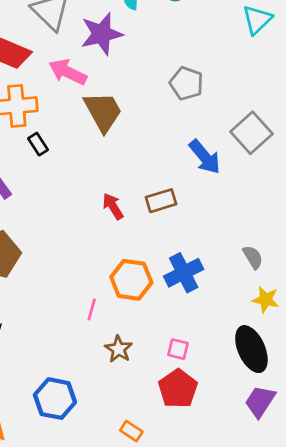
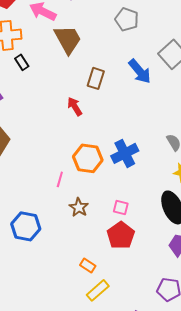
brown rectangle: (161, 201) -> (96, 78), moved, turned -55
blue hexagon: (55, 399) -> (26, 226), moved

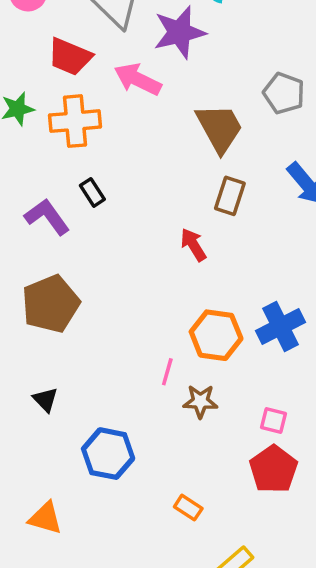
brown trapezoid: (68, 39) -> (220, 128), moved
black rectangle: (22, 62) -> (92, 192), moved
brown star: (79, 207) -> (200, 401), moved, turned -30
orange rectangle: (88, 265) -> (188, 508), moved

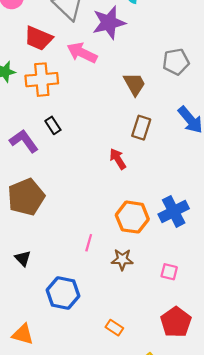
gray pentagon: (284, 93) -> (176, 62), turned -30
brown trapezoid: (220, 128) -> (135, 84), size x0.7
pink line: (167, 372) -> (89, 243), moved
red pentagon: (273, 469) -> (176, 322), moved

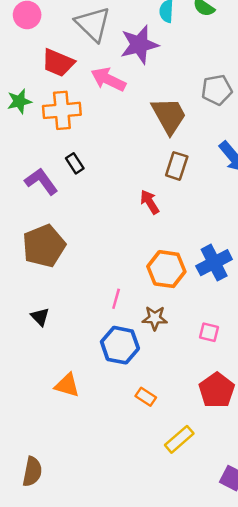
brown trapezoid: (135, 84) -> (169, 116), size x1.4
blue hexagon: (63, 293) -> (120, 345), moved
orange triangle: (23, 334) -> (67, 385), moved

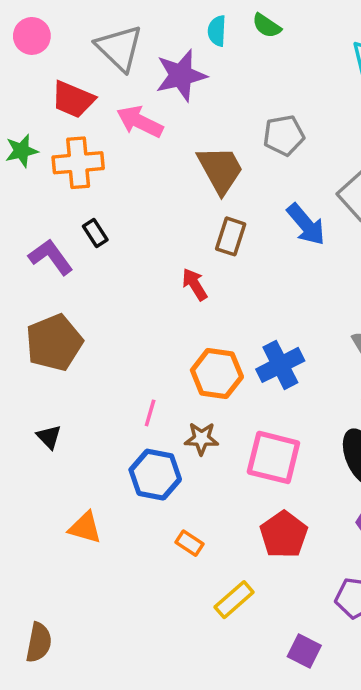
pink square: (209, 332) -> (273, 457), size x2.0

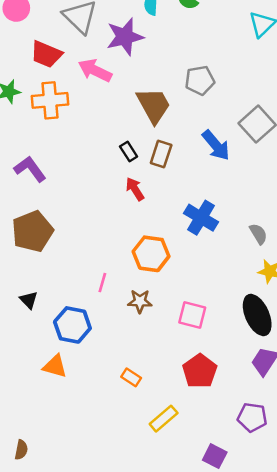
black rectangle: (95, 233) -> (129, 152), moved
blue cross: (280, 365) -> (201, 218), moved, turned -32
pink square: (273, 457) -> (192, 315), size x0.7
blue hexagon: (155, 475) -> (72, 325), moved
brown semicircle: (39, 642) -> (21, 450), size x0.7

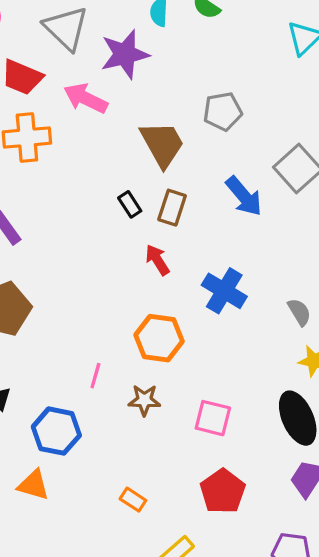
red arrow: (135, 189) -> (157, 260), moved

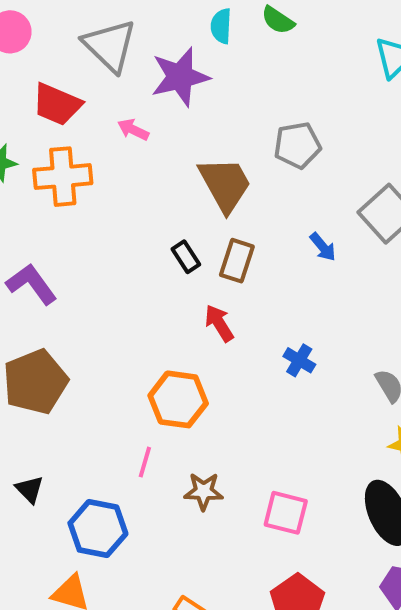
pink arrow: (86, 98) -> (133, 130), size x0.6
blue arrow: (244, 196) -> (323, 247), size x0.6
blue cross: (224, 291) -> (299, 360), size x0.6
orange hexagon: (159, 338) -> (178, 399), moved

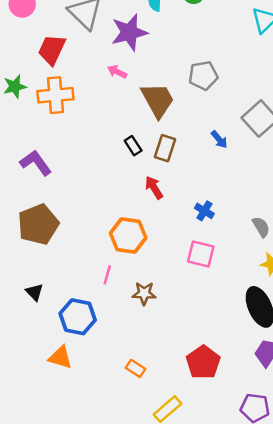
red trapezoid: (57, 104) -> (52, 50), turned 92
pink arrow: (133, 130) -> (117, 72), moved
pink square: (286, 513) -> (201, 254), moved

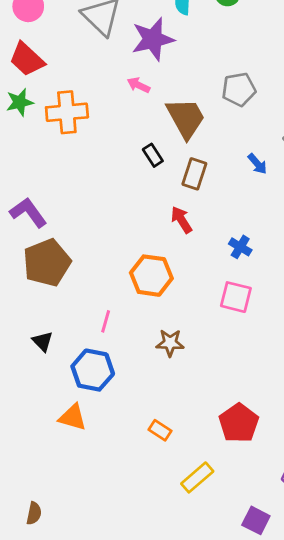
red trapezoid: (52, 50) -> (27, 59), moved, turned -72
black rectangle: (133, 146) -> (153, 155), moved
purple L-shape: (36, 163) -> (28, 213), moved
pink line: (107, 275) -> (106, 321), moved

